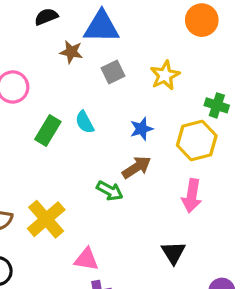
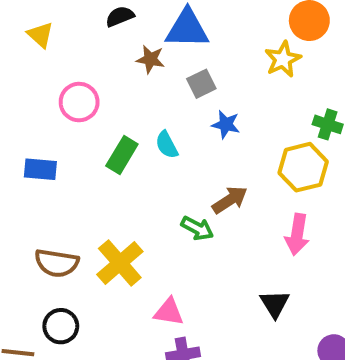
yellow star: (165, 75) -> (283, 59), moved
blue star: (142, 129) -> (226, 124), moved, turned 30

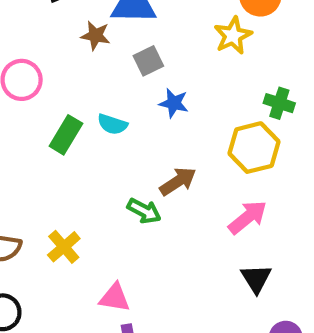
cyan semicircle: (167, 145) -> (112, 124), turned -44
pink arrow: (297, 234) -> (248, 217), turned -138
yellow cross: (120, 263) -> (64, 247), size x0.7
black triangle: (275, 304) -> (256, 279), moved

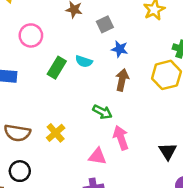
brown arrow: (178, 181) -> (122, 80), moved, turned -45
pink arrow: (248, 217) -> (121, 138), moved, turned -70
pink triangle: (115, 298) -> (97, 156), moved

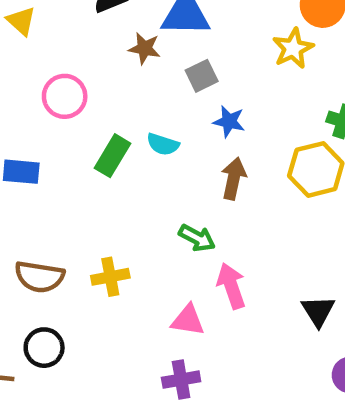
yellow cross: (56, 133) -> (110, 277), turned 30

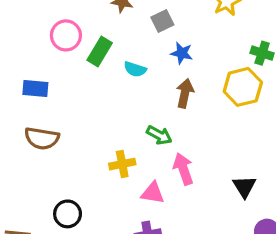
green rectangle: (113, 156) -> (100, 52), moved
brown semicircle: (39, 277) -> (42, 138), moved
yellow cross: (110, 277) -> (122, 164), moved
black circle: (44, 348) -> (68, 214), moved

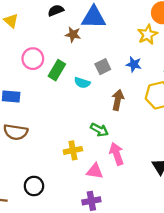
gray square: (162, 21) -> (103, 67), moved
blue star: (182, 53) -> (134, 64), moved

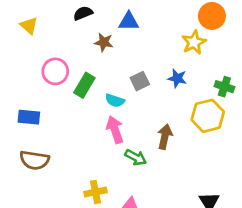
blue triangle: (94, 17) -> (129, 21), size x0.7
brown arrow: (118, 100) -> (165, 137), moved
yellow cross: (73, 150) -> (95, 192), moved
pink arrow: (117, 154) -> (115, 130), moved

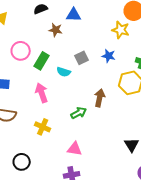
yellow star: (194, 42) -> (121, 30), turned -30
pink arrow: (115, 130) -> (42, 93), moved
green arrow: (136, 157) -> (79, 113), turned -56
yellow cross: (95, 192) -> (43, 127), moved, turned 35

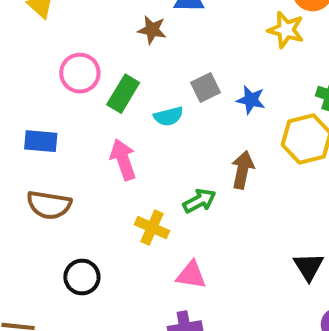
blue star: (109, 56) -> (251, 100), moved
cyan semicircle: (64, 72) -> (168, 116), turned -32
yellow cross: (43, 127) -> (152, 228), moved
black circle: (22, 162) -> (82, 277), moved

